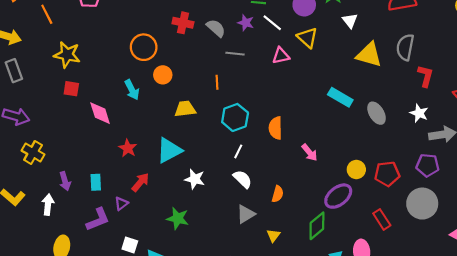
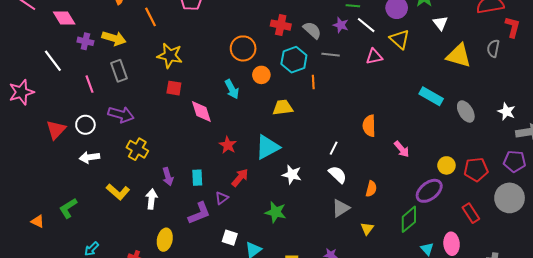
gray semicircle: (405, 47) -> (493, 48), size x0.7
red L-shape: (425, 76) -> (513, 27), moved
cyan hexagon: (235, 117) -> (294, 60), moved

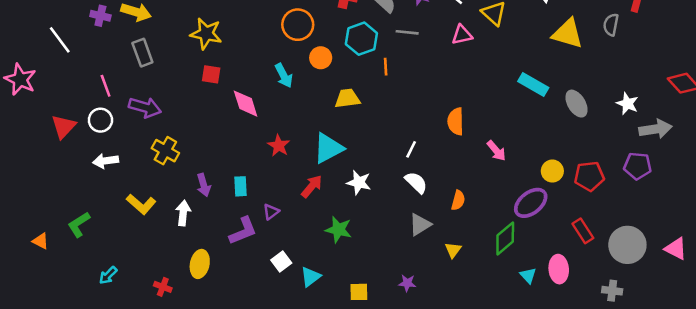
pink line: (89, 84) -> (106, 86), moved
pink star: (21, 92) -> (20, 79), turned -30
red arrow: (240, 178) -> (312, 186), moved
gray circle: (510, 198) -> (627, 245), moved
white square: (230, 238) -> (281, 261), turned 35

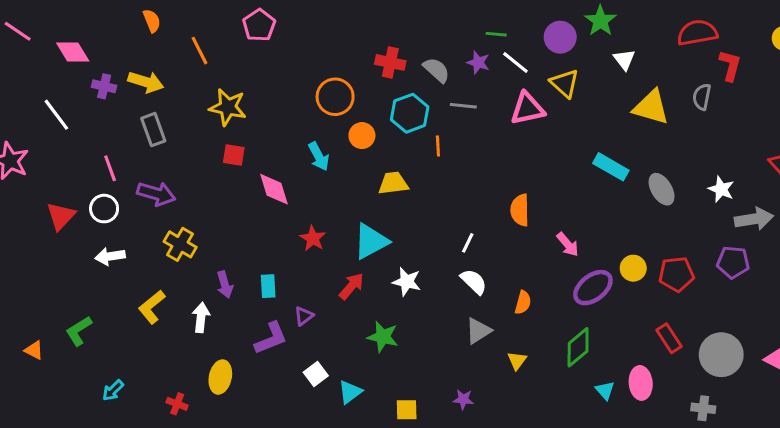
pink triangle: (462, 35) -> (527, 109), size x1.4
purple ellipse: (531, 203) -> (593, 288), moved
yellow L-shape: (141, 204) -> (152, 307), turned 100

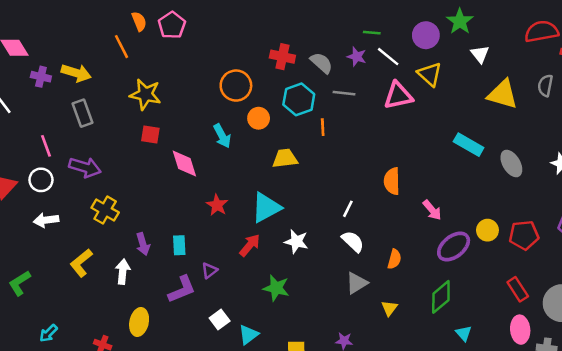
orange semicircle: (152, 21) -> (139, 21), moved
pink ellipse: (641, 383) -> (520, 330), moved

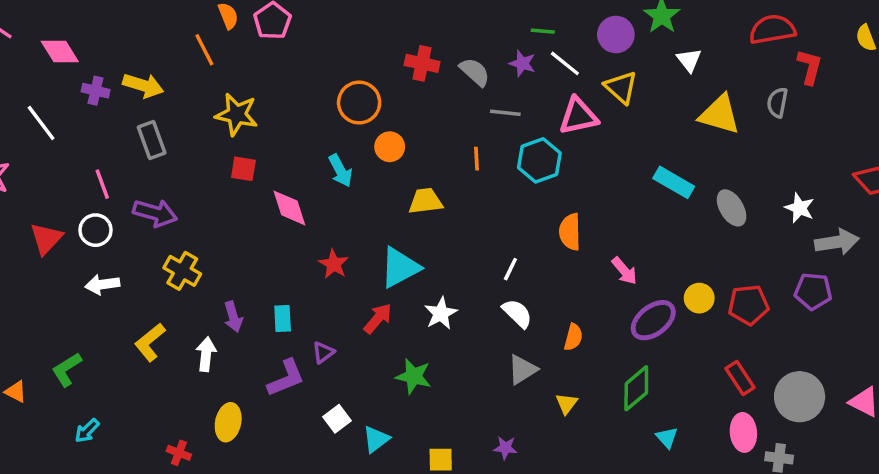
cyan hexagon: (299, 99) -> (539, 160), moved
white star: (296, 241) -> (441, 313), turned 30
cyan arrow: (49, 333) -> (87, 431), moved

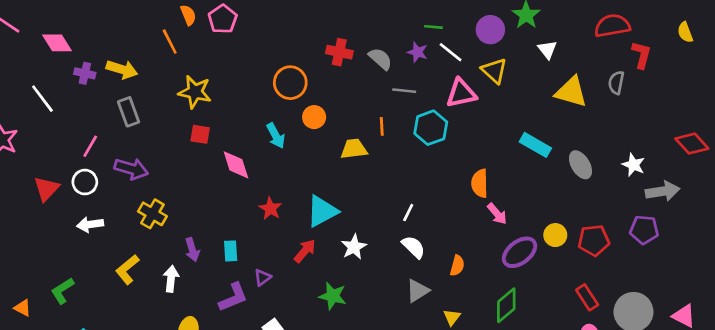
pink line: (102, 184) -> (90, 146), turned 50
yellow trapezoid: (425, 201) -> (354, 149), moved
orange semicircle: (570, 232) -> (480, 183), moved

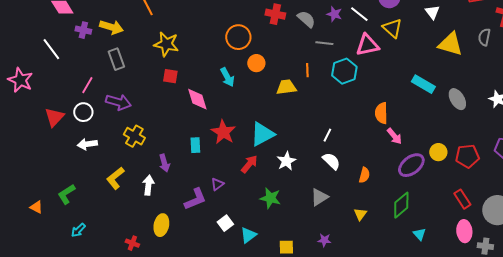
red star: (270, 209) -> (223, 132), size x1.4
cyan rectangle: (231, 251) -> (195, 145), moved
gray triangle: (417, 291) -> (319, 197), moved

